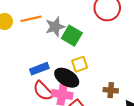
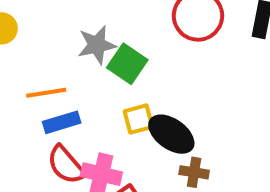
orange line: (31, 19) -> (46, 93), moved
black ellipse: (67, 78) -> (171, 134), moved

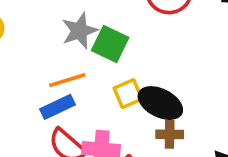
orange line: (46, 93) -> (67, 80), moved
brown cross: (194, 172) -> (170, 134), moved

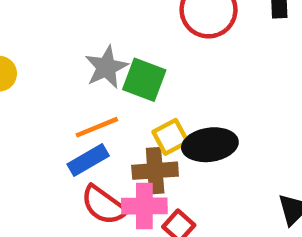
black ellipse: (160, 103) -> (210, 145), turned -30
brown cross: (170, 134) -> (155, 171), moved, size x1.4

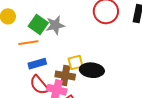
green square: (144, 80) -> (38, 25), moved
orange line: (97, 127) -> (28, 43), moved

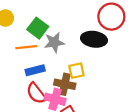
gray star: (55, 25) -> (54, 42), moved
black ellipse: (92, 70) -> (94, 39), moved

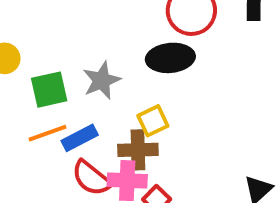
green square: (38, 28) -> (49, 90), moved, turned -36
orange line: (26, 47) -> (48, 133), moved

